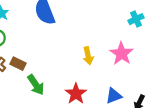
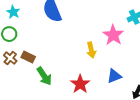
pink star: (122, 54) -> (113, 35), moved
blue triangle: (114, 96) -> (114, 76), moved

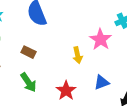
brown rectangle: (28, 57) -> (28, 52), moved

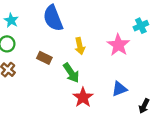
yellow arrow: (78, 55) -> (80, 46), moved
green arrow: (28, 82) -> (71, 73), moved

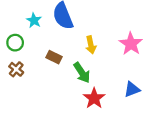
cyan star: (11, 20) -> (34, 20), moved

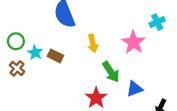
cyan star: (34, 20) -> (35, 53), moved
green arrow: (82, 73) -> (111, 72), moved

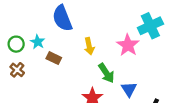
cyan cross: (157, 22) -> (150, 26), size x1.6
cyan star: (35, 53) -> (38, 42), moved
blue triangle: (135, 89) -> (129, 89), turned -42

